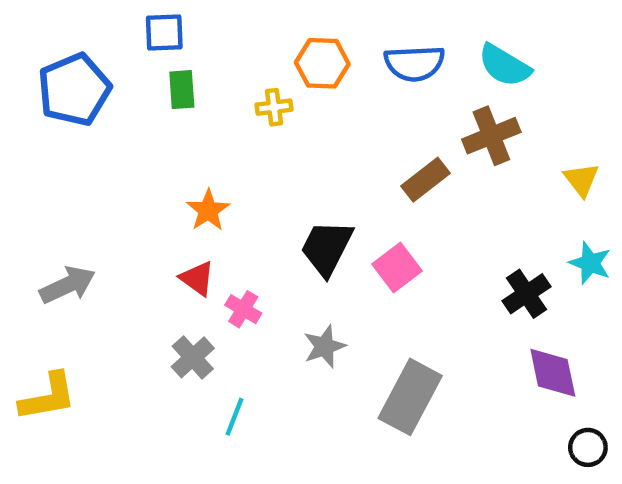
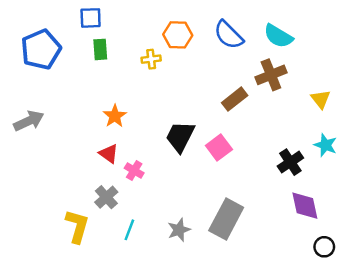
blue semicircle: (415, 63) -> (229, 35), turned 48
gray arrow: (68, 285) -> (29, 121), moved
gray star: (325, 346) -> (179, 230), moved
yellow L-shape: (48, 397) -> (77, 226), moved, turned -64

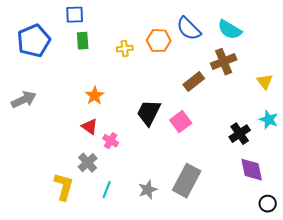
orange hexagon: (178, 35) -> (159, 41), moved

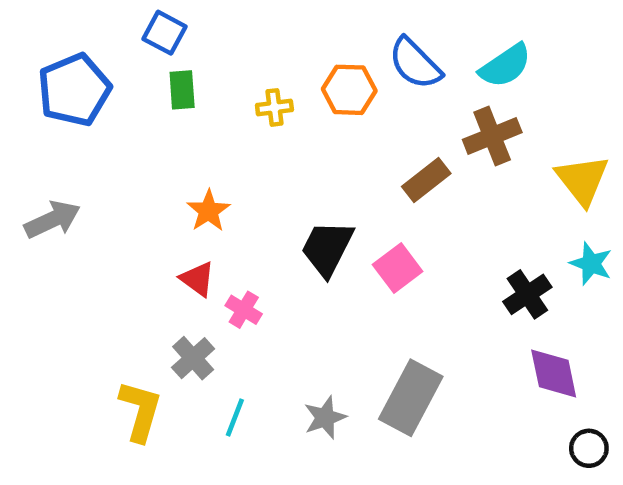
blue square: (75, 15) -> (165, 33), turned 30
cyan semicircle: (230, 30) -> (505, 66), turned -65
yellow triangle: (265, 82) -> (582, 180), size x1.5

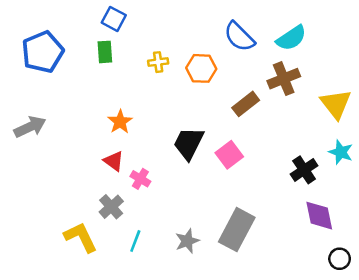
blue square: (165, 33) -> (114, 19), moved
orange hexagon: (349, 90) -> (201, 68), moved
yellow L-shape: (140, 411) -> (81, 237), turned -42

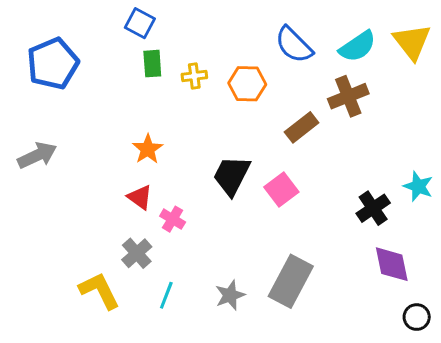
green rectangle: (105, 52) -> (152, 64), moved
yellow triangle: (336, 104) -> (412, 42), moved

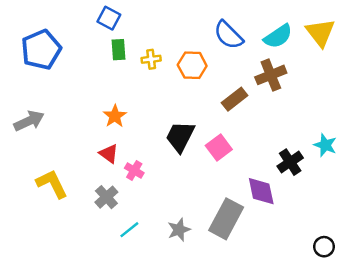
purple diamond: (392, 264) -> (261, 191), moved
yellow L-shape: (99, 291) -> (52, 184), moved
cyan line: (166, 295) -> (129, 230), turned 30

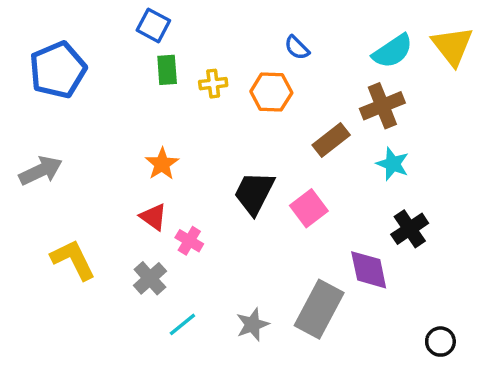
blue semicircle: (229, 35) -> (297, 48), moved, size x0.6
cyan star: (325, 145) -> (393, 164), moved
black circle: (324, 247) -> (440, 342), moved

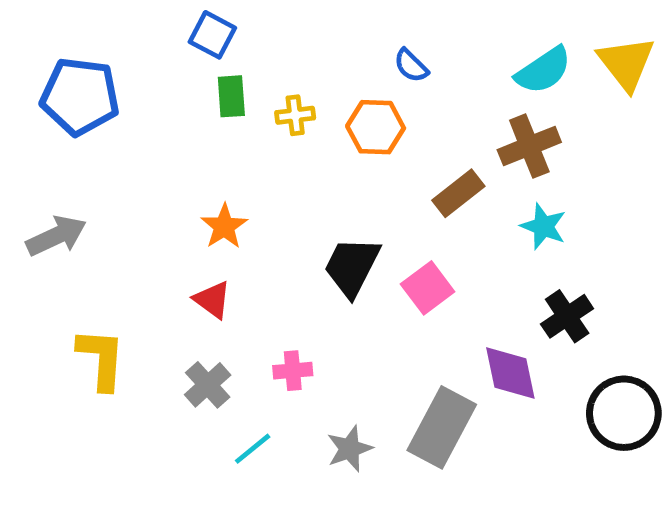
blue pentagon: (58, 70) -> (80, 96), turned 30
pink cross: (189, 241) -> (293, 371), moved, turned -36
yellow L-shape: (73, 260) -> (101, 359), turned 30
black circle: (440, 342) -> (624, 413), moved, size x1.8

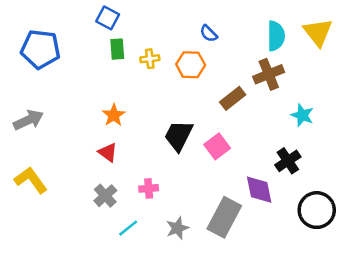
cyan semicircle: (543, 70) -> (276, 36), turned -56
cyan star: (543, 226) -> (302, 115), moved
yellow L-shape: (101, 359) -> (31, 180), moved, turned -40

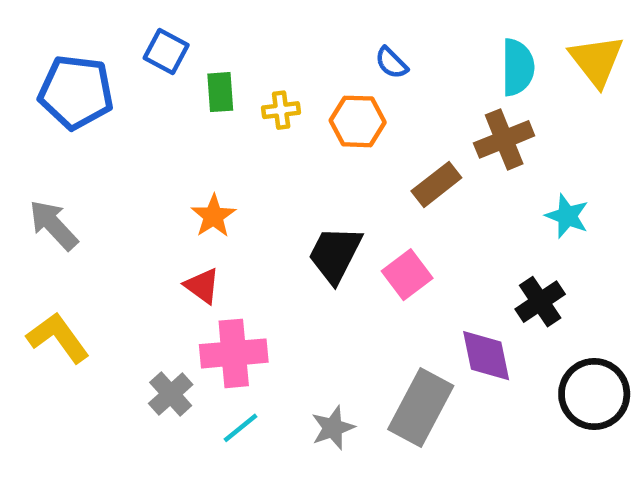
blue square: (108, 18) -> (166, 52), moved
gray arrow: (28, 120) -> (53, 225), turned -108
pink cross: (149, 188) -> (234, 353), moved, size x1.8
gray cross: (105, 196) -> (171, 394), moved

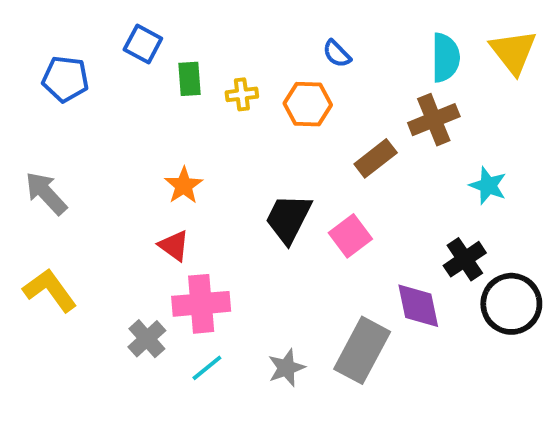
blue pentagon: (76, 92) -> (65, 79), size x0.7
black circle: (594, 394) -> (511, 304), moved

